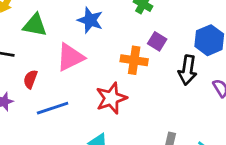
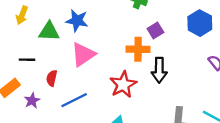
blue star: (90, 20) -> (77, 21), moved
purple square: (157, 41) -> (155, 30), turned 35
black arrow: (188, 70) -> (159, 70), moved

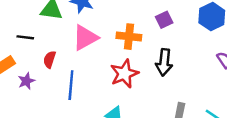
orange cross: (138, 49) -> (129, 37), moved
blue line: (74, 100) -> (71, 85), turned -64

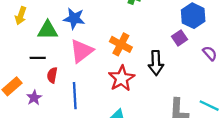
purple square: (164, 20) -> (179, 38), moved
black line: (25, 37) -> (38, 58), moved
orange cross: (129, 37) -> (121, 44), turned 30

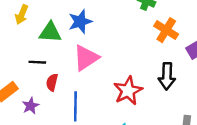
blue star: (74, 18) -> (80, 22), turned -30
orange cross: (121, 44) -> (166, 30), moved

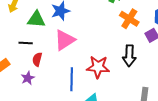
red star: (128, 91) -> (98, 67), turned 30
purple star: (31, 106) -> (28, 78), moved
blue line: (75, 106) -> (72, 79), moved

